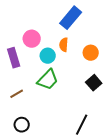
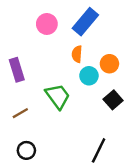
pink circle: (32, 39) -> (47, 24), moved
cyan circle: (48, 56) -> (89, 76), moved
green trapezoid: (48, 80) -> (58, 96), turned -80

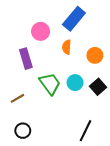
pink circle: (47, 24) -> (41, 31), moved
purple rectangle: (17, 70) -> (26, 59), moved
cyan circle: (89, 76) -> (75, 83), moved

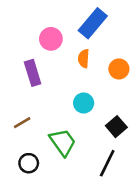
cyan circle: (75, 83) -> (84, 103), moved
green trapezoid: (50, 84) -> (63, 142), moved
black square: (98, 87) -> (116, 127), moved

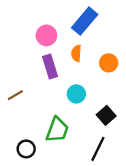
purple rectangle: (33, 73) -> (50, 66), moved
brown line: (22, 123) -> (15, 95), moved
green trapezoid: (63, 142) -> (57, 130), turned 56

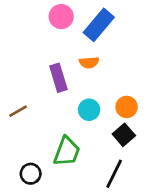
pink circle: (46, 35) -> (61, 17), moved
orange semicircle: (76, 53) -> (89, 62), turned -98
orange circle: (109, 63) -> (127, 107), moved

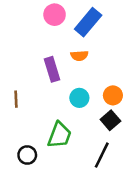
brown line: (18, 111) -> (16, 99), turned -63

